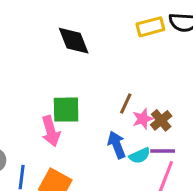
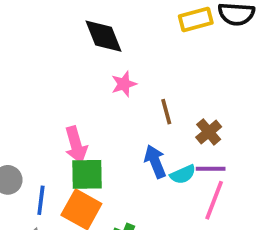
brown line: (126, 103) -> (166, 112), turned -40
green square: (66, 110) -> (87, 174), moved
pink star: (143, 119) -> (124, 84), moved

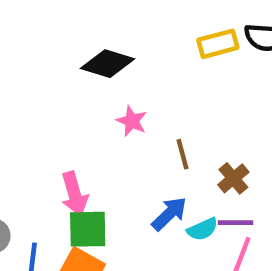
black diamond: (104, 36) -> (108, 64), turned -51
pink star: (124, 84) -> (132, 121), turned -30
blue arrow: (155, 161) -> (169, 214), turned 68

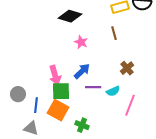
brown line: (183, 154) -> (114, 33), moved
blue arrow: (169, 214) -> (82, 71), moved
purple line: (236, 223) -> (93, 87), moved

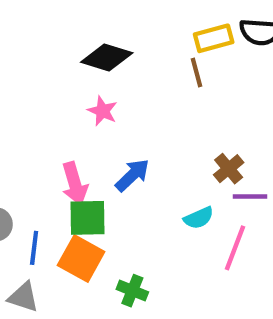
brown line: (114, 33) -> (197, 73), moved
pink star: (81, 42) -> (102, 111), moved
purple line: (93, 87) -> (250, 197), moved

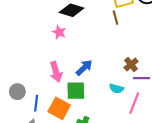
pink star: (102, 111) -> (59, 32), moved
green square: (87, 218) -> (76, 91), moved
cyan semicircle: (199, 218) -> (116, 89), turned 40

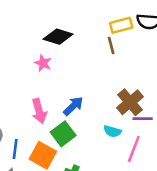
brown cross: (131, 65) -> (130, 102), size x1.5
green square: (76, 91) -> (63, 134), turned -36

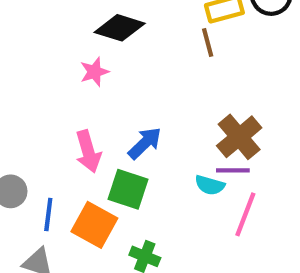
pink star: (43, 63) -> (94, 72), turned 30
purple line: (143, 119) -> (233, 170), moved
green square: (63, 134) -> (128, 189), turned -35

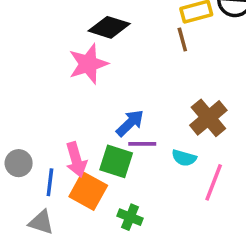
pink star: (94, 72) -> (88, 64), size x1.6
pink arrow: (88, 152) -> (76, 160), moved
purple line: (233, 170) -> (142, 144), moved

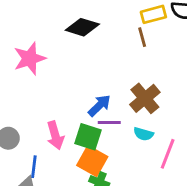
pink star: (88, 64) -> (30, 59), moved
brown cross: (208, 118) -> (145, 98), moved
blue line: (50, 182) -> (34, 167), moved
orange square: (88, 191) -> (92, 161), moved

